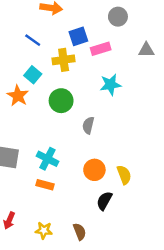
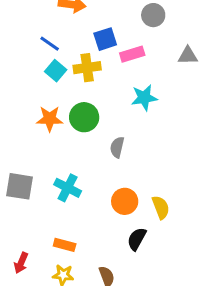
cyan square: (33, 75) -> (56, 71), moved
orange star: (18, 96) -> (50, 119), moved, turned -30
orange rectangle: (45, 185) -> (65, 245), moved

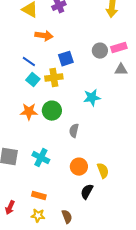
gray circle: (153, 15) -> (100, 51), moved
pink rectangle: (132, 54) -> (119, 48), moved

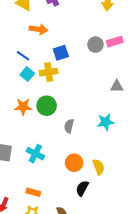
gray triangle: (121, 70) -> (117, 86), moved
cyan star: (92, 98) -> (106, 122), moved

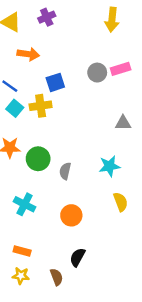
green circle: (47, 106) -> (38, 159), moved
yellow semicircle: (99, 167) -> (121, 202), moved
black semicircle: (82, 188) -> (77, 257), moved

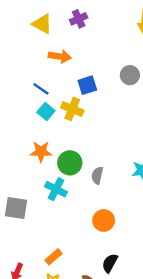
yellow cross: (41, 106) -> (72, 109), turned 30
cyan cross: (25, 204) -> (56, 189), moved
orange rectangle: (22, 251) -> (53, 257), turned -56

